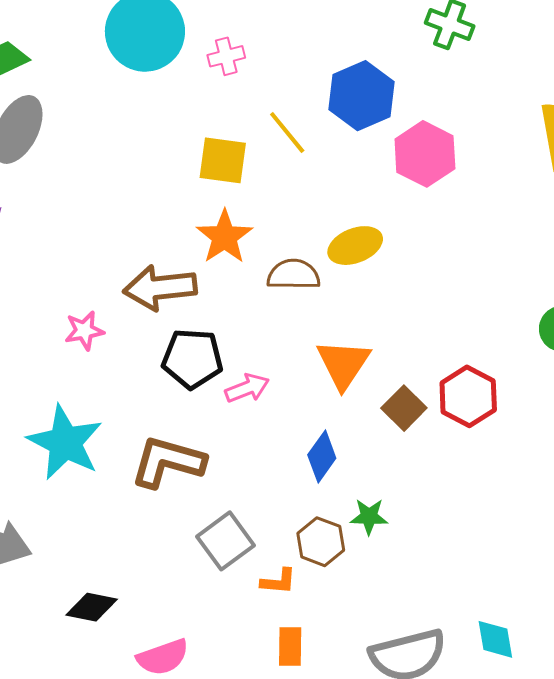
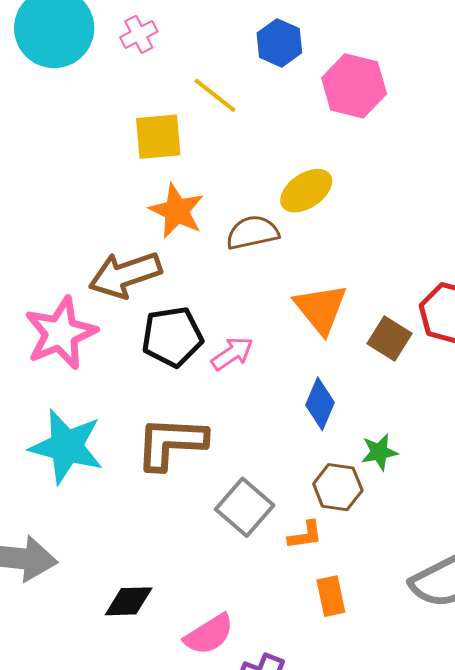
blue hexagon: (361, 96) -> (279, 43), size x0.7
pink star: (84, 331) -> (61, 333), size x1.8

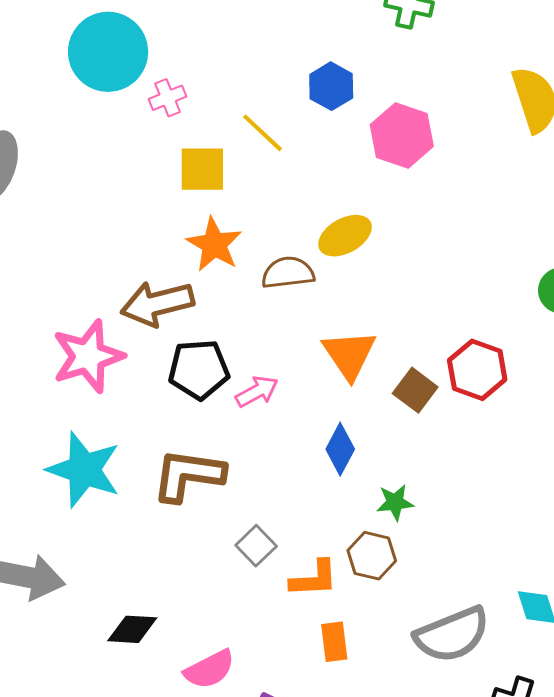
pink cross: (139, 34) -> (168, 98), moved
brown hexagon: (338, 487) -> (372, 556), moved
gray square: (245, 507) -> (256, 546), size x0.7
orange L-shape: (305, 535) -> (314, 579), size x1.4

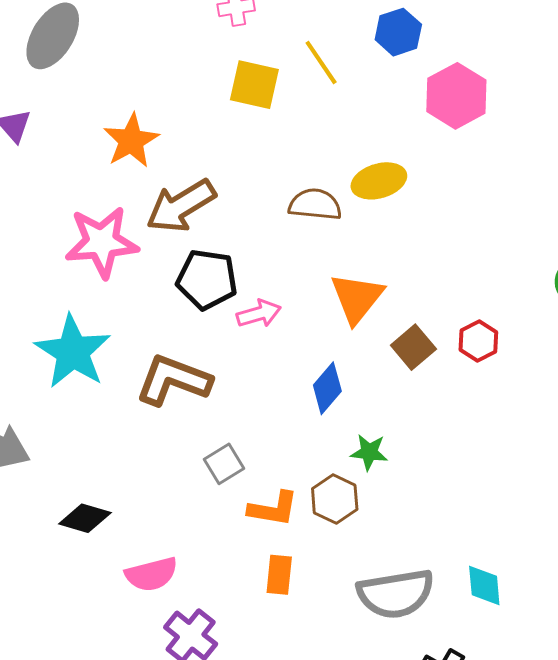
orange star: (214, 244) -> (131, 141), moved
brown arrow: (157, 304) -> (181, 206), turned -30
red hexagon: (477, 370) -> (478, 341), size x0.7

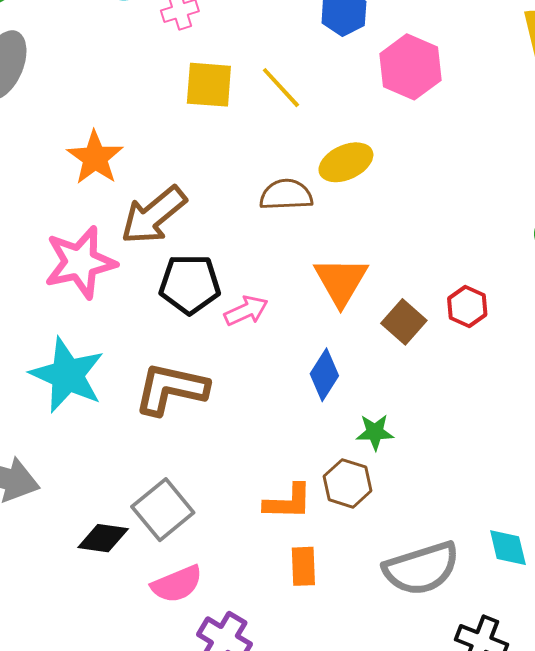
yellow line: (321, 62) -> (281, 88), moved
gray square: (224, 464) -> (163, 510), moved, size x1.5

